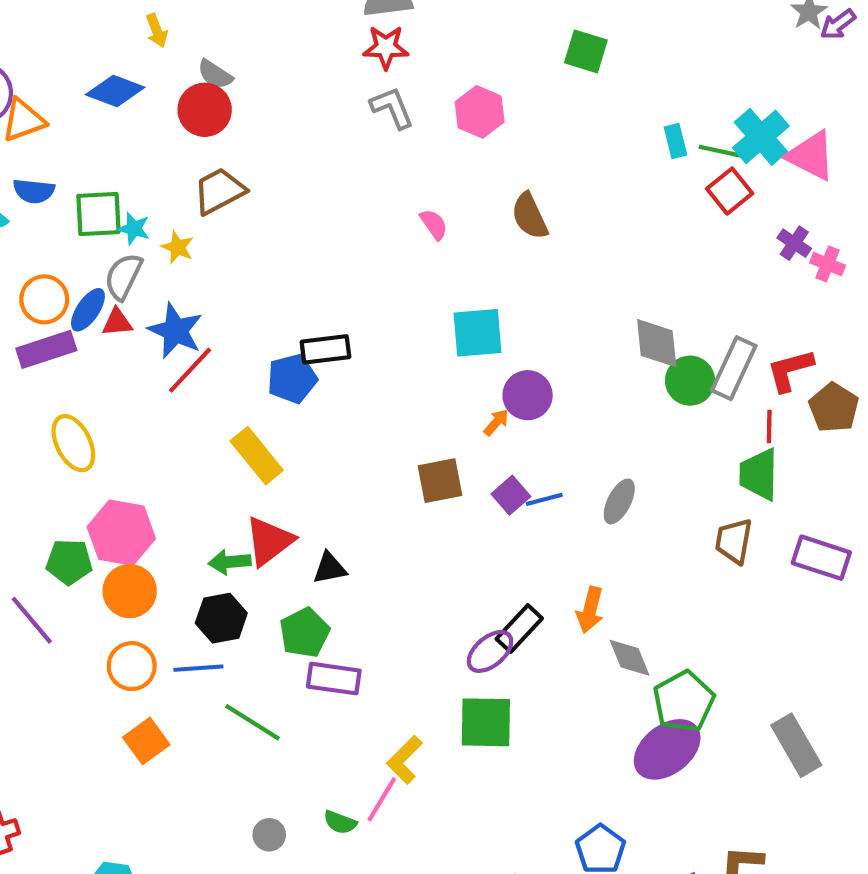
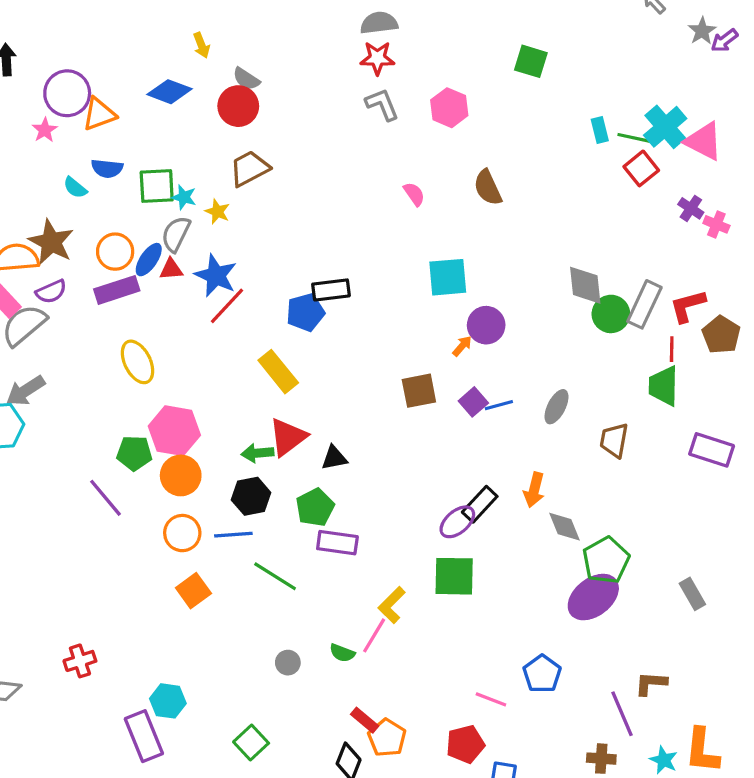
brown trapezoid: (734, 541) -> (614, 440), moved
gray rectangle: (796, 745) -> (692, 594), size x0.7

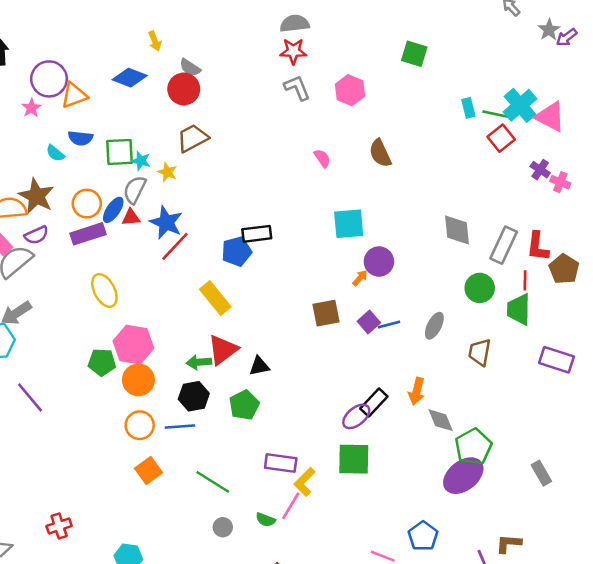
red L-shape: (688, 306) -> (538, 246), turned -68
green circle: (611, 314) -> (480, 288), moved
purple line: (106, 498) -> (30, 398), moved
purple rectangle: (337, 543) -> (281, 463), moved
green line: (275, 576) -> (213, 482), moved

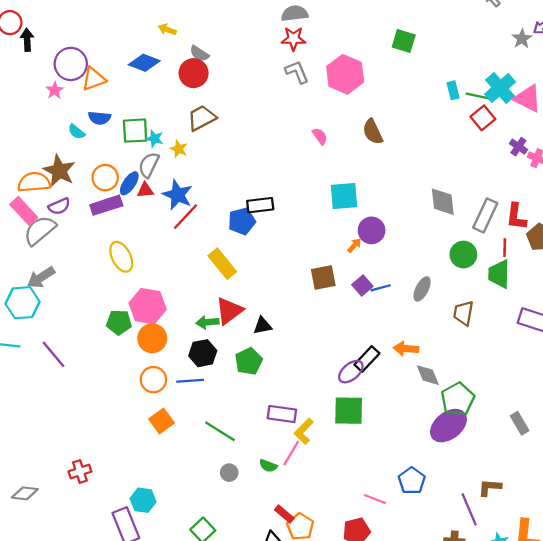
gray star: (549, 30) -> (522, 39), moved
yellow arrow: (155, 41) -> (167, 30), turned 132
pink hexagon: (350, 90) -> (345, 74), size x1.4
orange arrow: (417, 391) -> (406, 349), turned 80

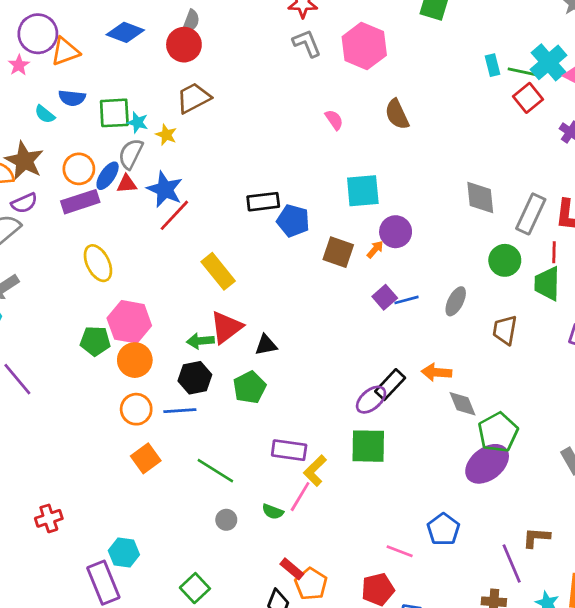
gray semicircle: (199, 54) -> (191, 21), turned -102
blue pentagon: (242, 221) -> (293, 221), moved, turned 30
brown square: (323, 277) -> (338, 252), moved, turned 30

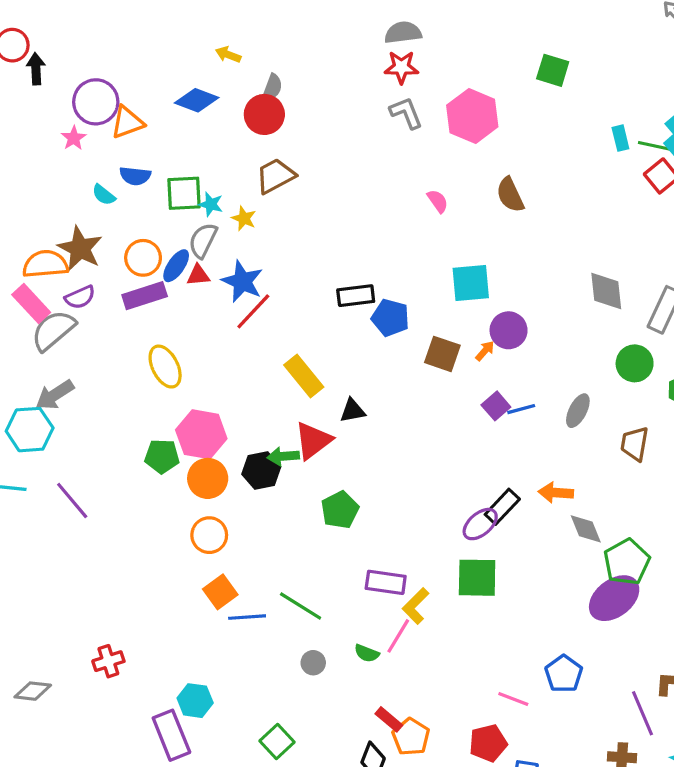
black triangle: (266, 345) -> (353, 411), moved
black hexagon: (195, 378) -> (261, 471), moved
blue line: (180, 411) -> (247, 617), moved

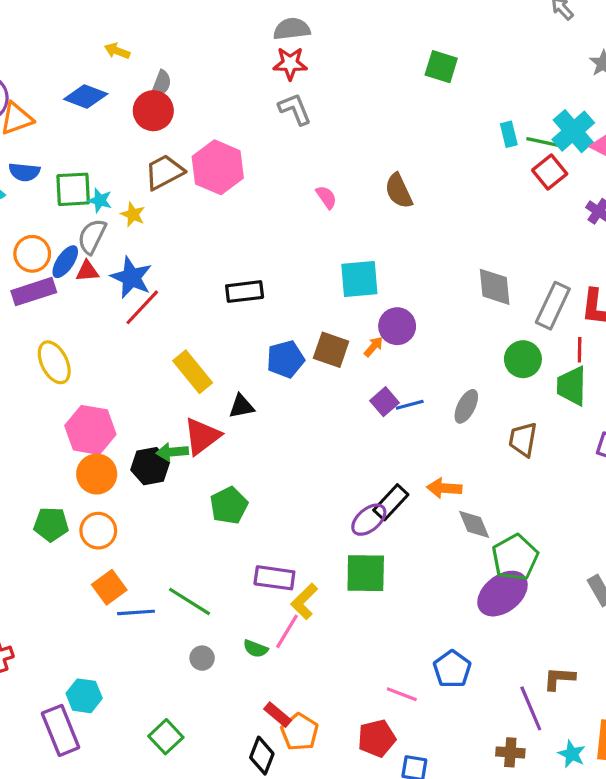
pink hexagon: (472, 116) -> (218, 167), moved
blue pentagon: (390, 318) -> (285, 359), moved, turned -30
green pentagon: (162, 456) -> (51, 524), moved

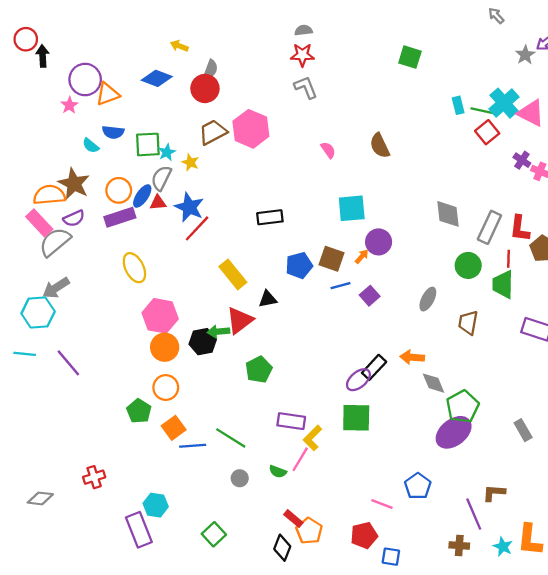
gray semicircle: (292, 29) -> (304, 30), size x0.7
cyan star: (100, 200) -> (167, 152), turned 30
blue line: (410, 405) -> (340, 286), moved
green pentagon: (51, 524) -> (139, 411), moved, turned 30

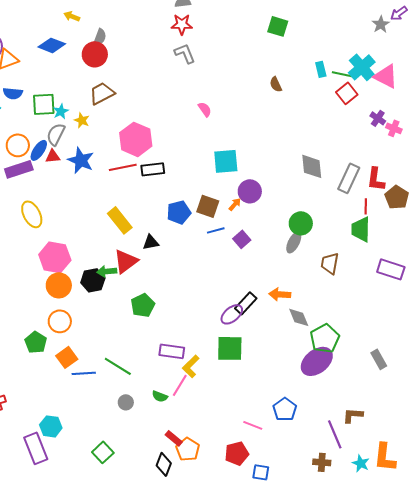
pink hexagon: (251, 129) -> (136, 139), moved
brown semicircle: (380, 146) -> (276, 84), moved, size x0.7
red line: (197, 228) -> (123, 167), moved, turned 36
green circle: (468, 265) -> (301, 223), moved

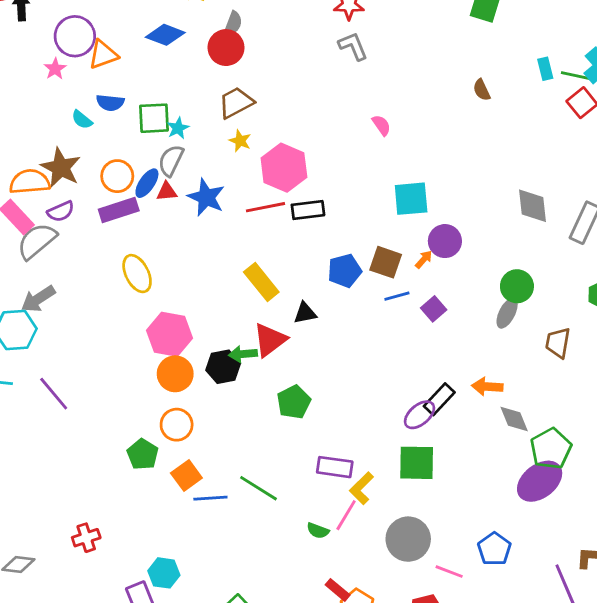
yellow star: (82, 120) -> (240, 141), moved
gray circle: (126, 402) -> (408, 539), moved, size x2.0

